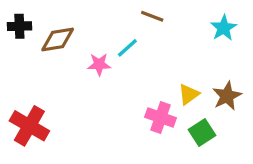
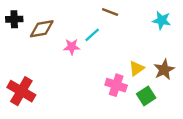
cyan star: (224, 28) -> (162, 20), turned -30

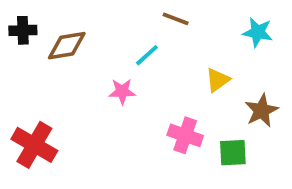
pink star: (72, 47) -> (122, 91), moved
yellow triangle: (136, 68) -> (218, 80), moved
green square: (146, 96) -> (233, 153), turned 30

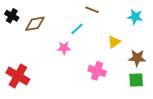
black cross: (23, 30) -> (12, 16), turned 32
brown star: (262, 111) -> (137, 58), turned 30
green square: (233, 153) -> (136, 80), moved

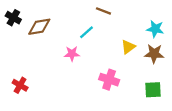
cyan star: (135, 17) -> (155, 29), moved
brown star: (137, 58) -> (154, 54), moved
red cross: (18, 76) -> (20, 85), size x0.6

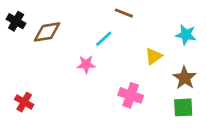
brown star: (154, 54) -> (185, 78), moved, turned 30

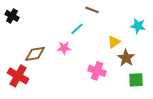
brown diamond: (47, 32) -> (35, 54), moved
brown star: (185, 78) -> (126, 58), moved
red cross: (24, 102) -> (18, 76), size x1.5

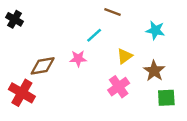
cyan star: (138, 26) -> (155, 30), moved
yellow triangle: (114, 42) -> (125, 56), moved
pink cross: (97, 71) -> (119, 87), turned 36

